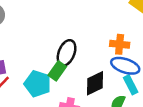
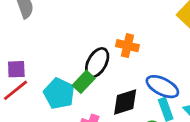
orange cross: (120, 44) -> (127, 46), moved

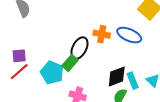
blue ellipse: (162, 87) -> (129, 35), moved
black diamond: (125, 102) -> (117, 76), moved

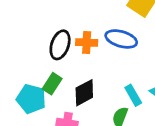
black ellipse: (79, 48) -> (60, 45), moved
black diamond: (117, 76) -> (84, 93), moved

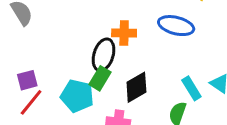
orange cross: (87, 42) -> (124, 33), moved
black ellipse: (60, 45) -> (104, 55), moved

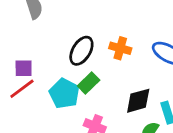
black ellipse: (104, 55) -> (81, 51), moved
black diamond: (136, 87) -> (138, 101), moved

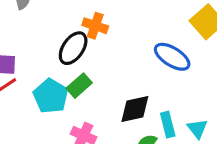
orange cross: (120, 48) -> (95, 26), moved

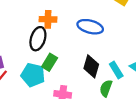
blue ellipse: (172, 57) -> (90, 27), moved
black diamond: (135, 109) -> (91, 66), turned -45

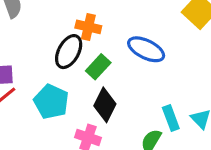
green rectangle: (50, 62) -> (98, 67), moved
black diamond: (91, 66) -> (105, 105), moved

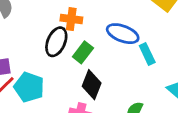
cyan pentagon: (51, 102) -> (29, 87), moved
cyan rectangle: (171, 118) -> (147, 54), moved

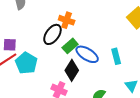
blue ellipse: (123, 34) -> (87, 54), moved

